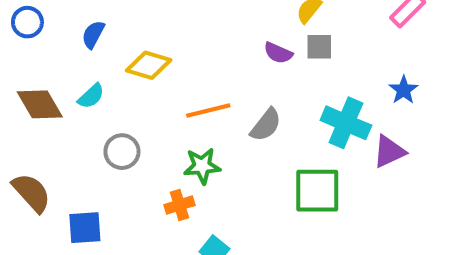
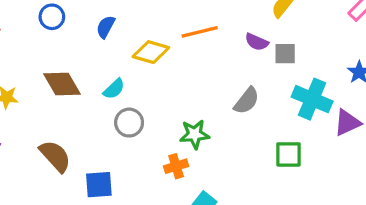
gray square: (319, 47) -> (285, 54), moved
cyan semicircle: (91, 96) -> (114, 89), moved
orange line: (208, 110) -> (200, 32), moved
green square: (317, 191) -> (289, 154), size x0.7

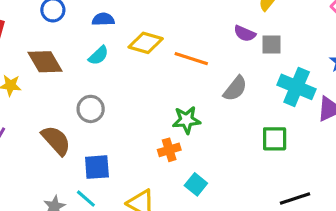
blue semicircle: (106, 27) -> (103, 19), turned 60
orange line: (200, 32) -> (191, 59), moved, turned 32
brown diamond: (62, 84) -> (45, 62), moved
cyan semicircle: (114, 89) -> (98, 55), moved
gray circle: (129, 123) -> (91, 109), moved

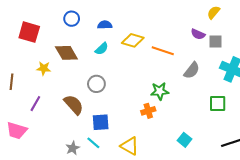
cyan square: (196, 184) -> (185, 140), moved

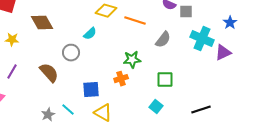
cyan semicircle: (102, 49) -> (90, 34), moved
yellow star: (44, 68) -> (12, 40), moved
green square: (218, 104) -> (165, 80), moved
blue square: (101, 122) -> (91, 90), moved

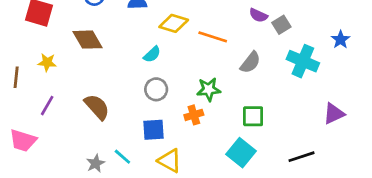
gray square: (186, 12) -> (281, 25), turned -32
gray circle: (71, 53) -> (156, 89), moved
purple triangle: (223, 53) -> (334, 114), moved
cyan square: (156, 107) -> (241, 153), size x1.5

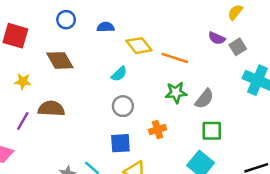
yellow diamond: (174, 23) -> (139, 46), turned 35
gray semicircle: (250, 62) -> (204, 99), moved
green star: (209, 89) -> (176, 93), moved
brown semicircle: (97, 107) -> (51, 109), moved, turned -45

